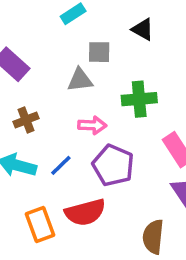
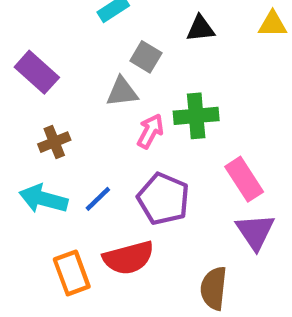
black triangle: (143, 29) -> (201, 29), turned -35
gray square: (99, 52) -> (146, 57), turned 30
pink arrow: (92, 125) -> (150, 131), moved, turned -64

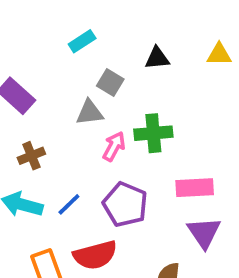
pink rectangle: (244, 179) -> (195, 188), turned -60

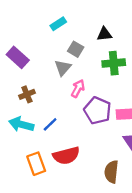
gray triangle: (90, 113) -> (63, 68), turned -42
green cross: (153, 133) -> (114, 63), moved
purple pentagon: (125, 204) -> (98, 111), moved

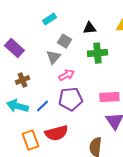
pink arrow: (78, 89) -> (66, 75), turned 35
purple pentagon: (98, 111) -> (70, 99), moved, turned -30

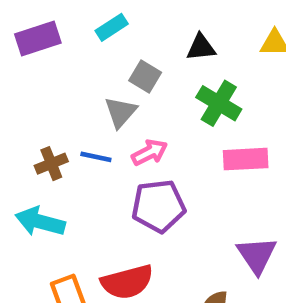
purple rectangle: (14, 48) -> (38, 38), moved, turned -60
green cross: (97, 53) -> (219, 103), turned 36
pink rectangle: (109, 97) -> (246, 159), moved
blue line: (42, 106) -> (96, 157), moved, turned 56

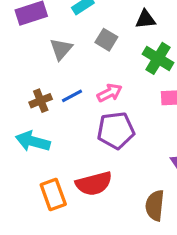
gray triangle: (121, 112) -> (61, 49), moved
blue line: (96, 157) -> (72, 96), turned -40

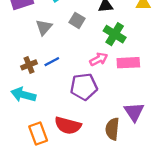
pink arrow: (110, 93) -> (99, 59), moved
red semicircle: (94, 184) -> (68, 125), turned 30
brown semicircle: (155, 205) -> (112, 129), moved

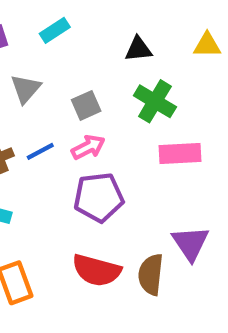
gray square: (77, 20) -> (86, 105), moved, turned 35
pink arrow: (99, 59) -> (88, 147), moved
red semicircle: (68, 125) -> (97, 270), moved

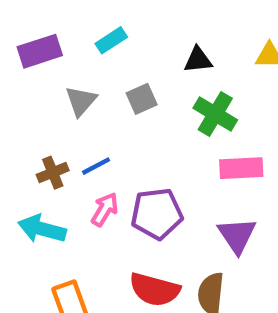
gray square: (86, 105) -> (142, 99), moved
pink arrow: (88, 147) -> (105, 209), moved, turned -32
purple triangle: (190, 243) -> (237, 235), moved

